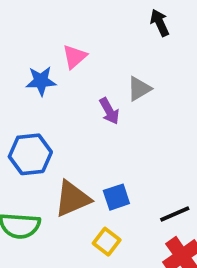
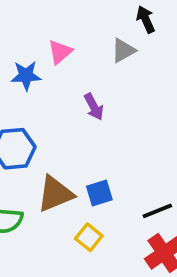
gray triangle: (139, 89) -> (123, 50), moved

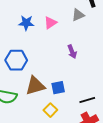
pink triangle: (60, 52) -> (50, 23), moved
purple arrow: (94, 107) -> (72, 52), moved

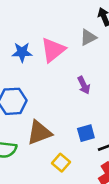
pink triangle: (50, 23) -> (53, 50), size x1.5
blue square: (58, 88) -> (86, 133), moved

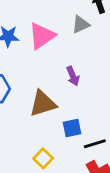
brown triangle: (39, 133) -> (43, 103), moved

